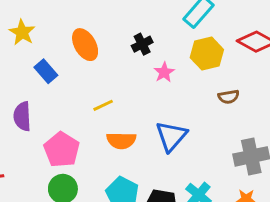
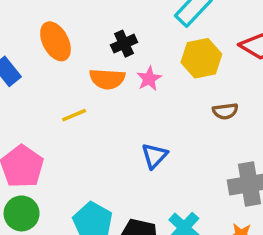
blue triangle: (171, 136) -> (154, 156), size x0.7
orange semicircle: (121, 140) -> (107, 79), moved

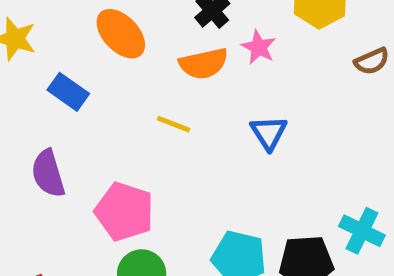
yellow line: (74, 115) -> (174, 124), turned 60
blue triangle: (154, 156) -> (269, 133), moved

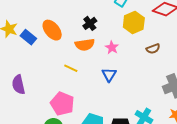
pink star: (259, 47) -> (112, 47), moved
blue rectangle: (68, 92) -> (28, 37), moved
pink pentagon: (124, 212) -> (62, 104), moved

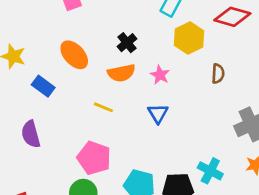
blue rectangle: (28, 37) -> (43, 86), moved
brown semicircle: (153, 49) -> (218, 74), turned -64

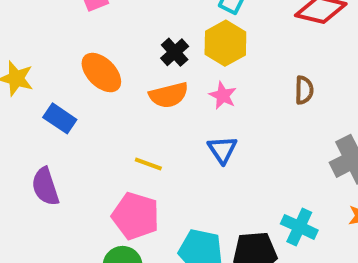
yellow hexagon: (189, 38) -> (225, 43), moved
yellow line: (103, 107) -> (148, 164), moved

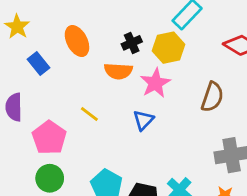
brown semicircle: (304, 90) -> (212, 97), size x1.5
pink star: (223, 96) -> (155, 83), size x1.5
pink pentagon: (136, 216) -> (49, 138), moved

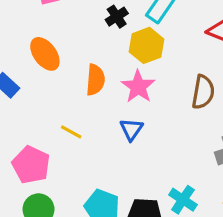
black cross: (132, 43) -> (117, 17), moved
orange semicircle: (118, 71) -> (95, 80), turned -80

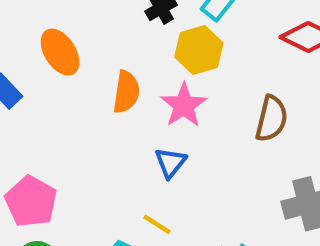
yellow line: (71, 132) -> (157, 224), moved

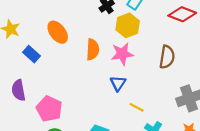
pink star: (184, 105) -> (122, 54), turned 30
yellow line: (157, 224) -> (137, 107), moved

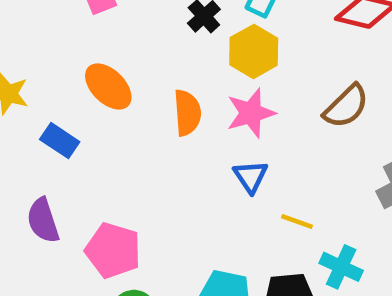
brown semicircle: (167, 57) -> (346, 106), turned 45

